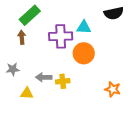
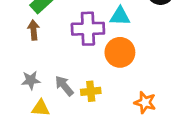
gray star: (13, 69) -> (31, 80), moved
gray arrow: (44, 77) -> (64, 86), turned 49
orange star: (113, 89) -> (145, 103), moved

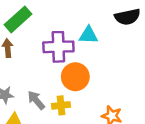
orange circle: (120, 52) -> (75, 77), moved

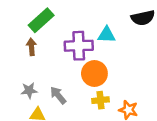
yellow cross: (61, 105) -> (100, 100), moved

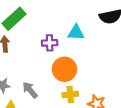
purple cross: (79, 46) -> (50, 43), size x0.6

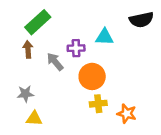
gray arrow: (30, 90) -> (55, 62), moved

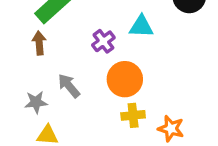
purple cross: (76, 48) -> (103, 41), turned -35
gray arrow: (55, 62) -> (69, 86), moved

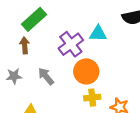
purple cross: (103, 41) -> (71, 44), size x1.5
gray star: (36, 102) -> (14, 76), moved

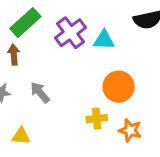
purple cross: (71, 44) -> (71, 33), moved
orange circle: (86, 71) -> (119, 87), moved

